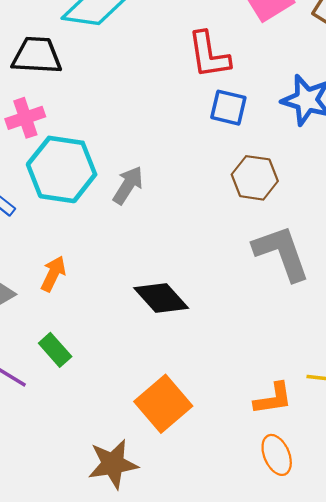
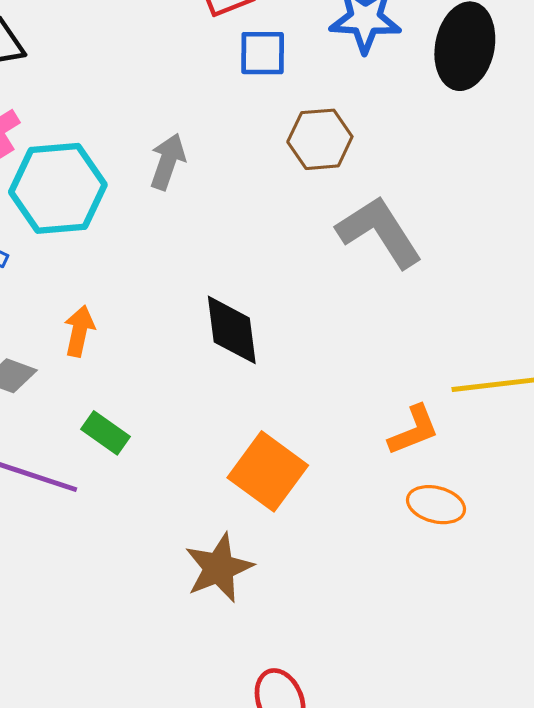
gray arrow: (128, 185) -> (168, 162), moved
black diamond: (161, 298) -> (232, 330), turned 48
orange ellipse: (277, 455) -> (436, 505), turned -39

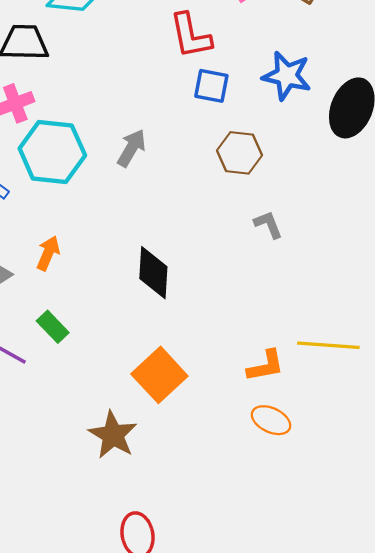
gray L-shape: (379, 232) -> (268, 225), size x0.5
brown star: (219, 568) -> (113, 435), turned -30

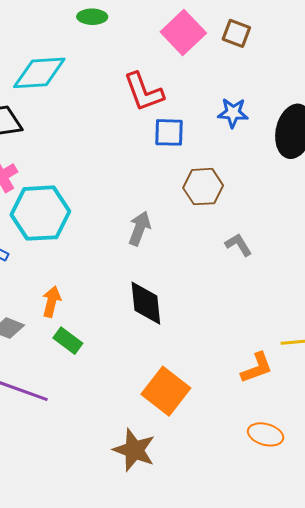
blue star: (287, 76) -> (233, 113), size x0.7
gray arrow: (132, 148) -> (139, 228), moved
green rectangle: (53, 327) -> (68, 341), moved
orange ellipse: (271, 420) -> (266, 434), moved

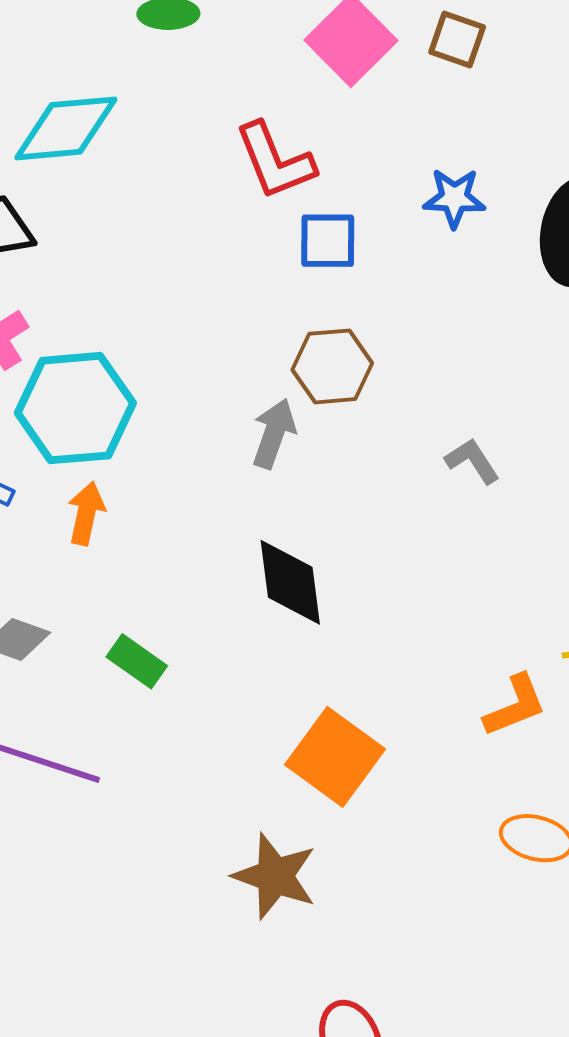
brown hexagon: (203, 187) -> (332, 366), moved
orange arrow: (52, 302) -> (86, 513), moved

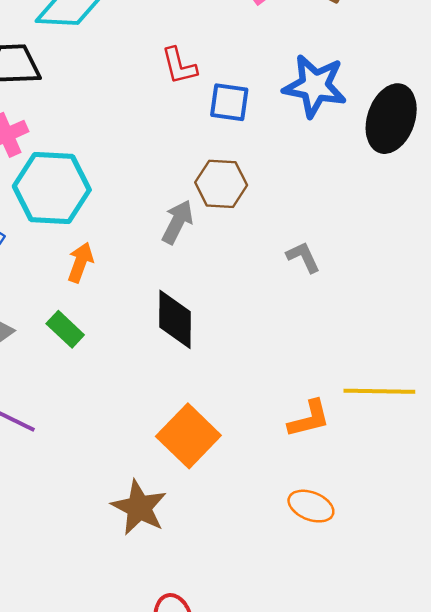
red L-shape: (275, 161) -> (179, 66), moved, size x0.7
blue star: (454, 198) -> (315, 86), size x1.6
orange arrow: (86, 513) -> (80, 262), moved
green rectangle: (137, 661) -> (65, 329), moved

